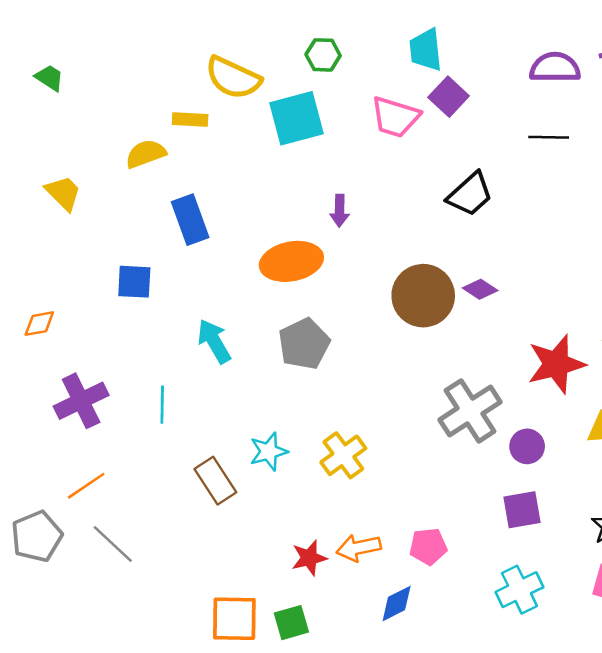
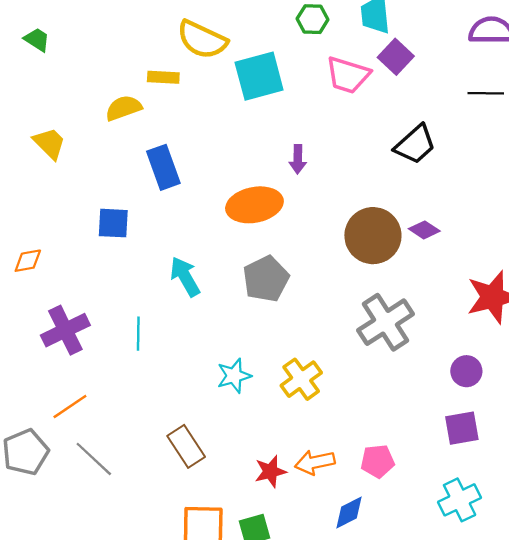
green hexagon: (323, 55) -> (313, 19), moved
gray cross: (470, 411) -> (385, 322), moved
brown rectangle: (215, 481) -> (186, 446), moved

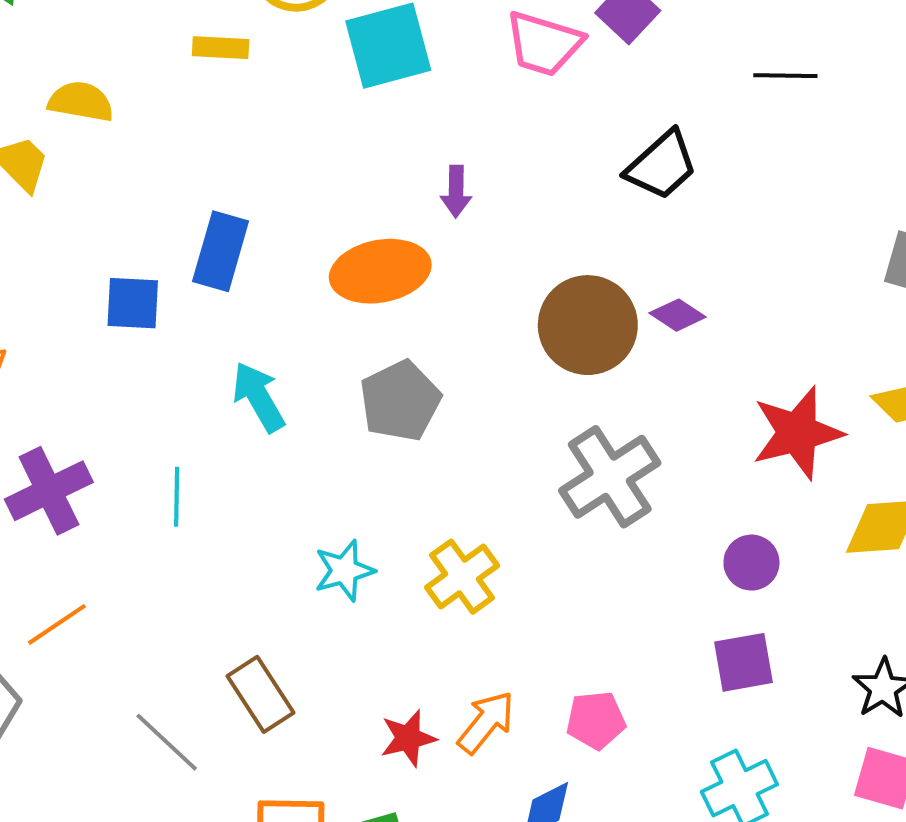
yellow semicircle: (123, 108) -> (81, 102), moved, turned 30
blue rectangle: (163, 167) -> (221, 251), moved, turned 36
gray line: (94, 459) -> (167, 742), moved
orange arrow: (315, 462) -> (486, 722), turned 141

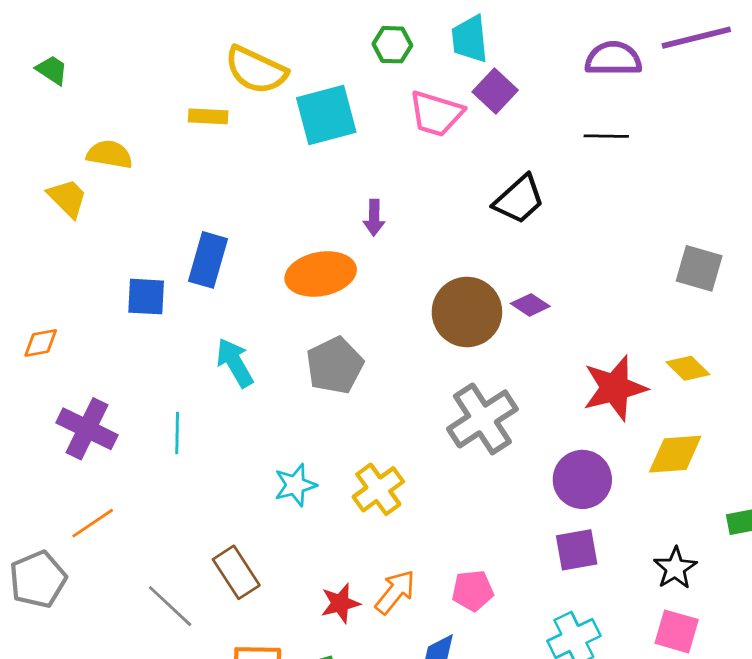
purple cross: (49, 491) -> (87, 429), turned -38
purple circle: (751, 563) -> (582, 479), size x1.5

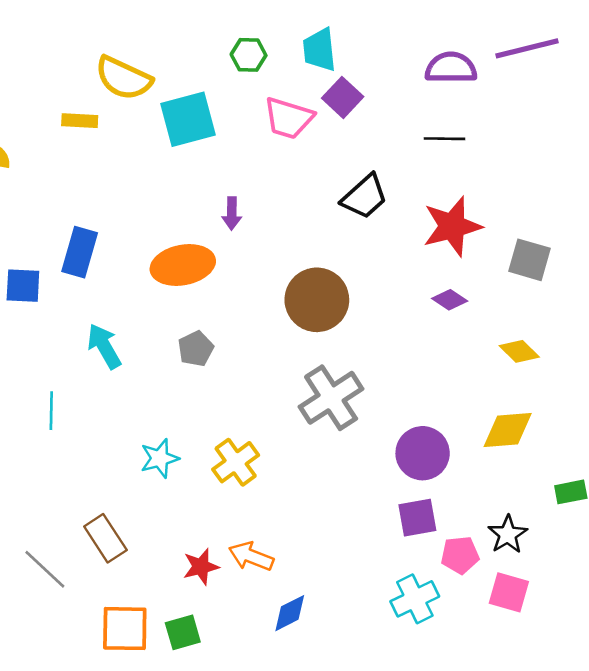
purple diamond: (530, 305) -> (450, 300), moved
gray pentagon: (335, 365) -> (196, 349), size x0.7
red star: (615, 388) -> (452, 226), moved
pink pentagon: (473, 591) -> (460, 555), moved
orange arrow: (395, 592) -> (251, 556), turned -108

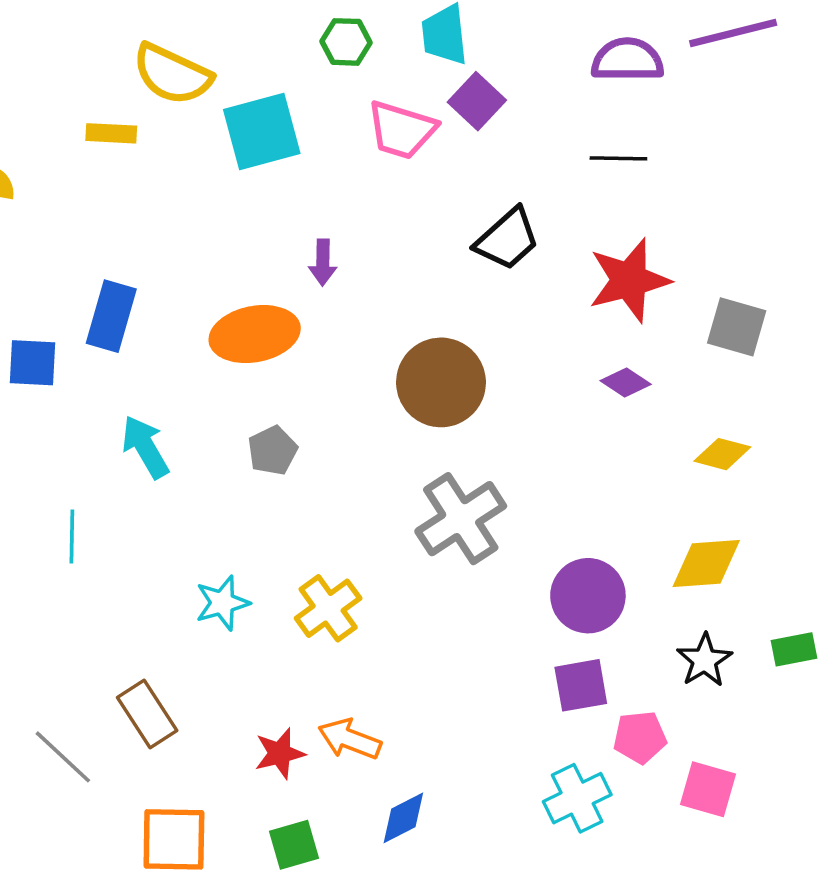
yellow diamond: (519, 351) -> (722, 454), turned -30
black star: (508, 534) -> (704, 660), moved
green square: (183, 632) -> (294, 845), moved

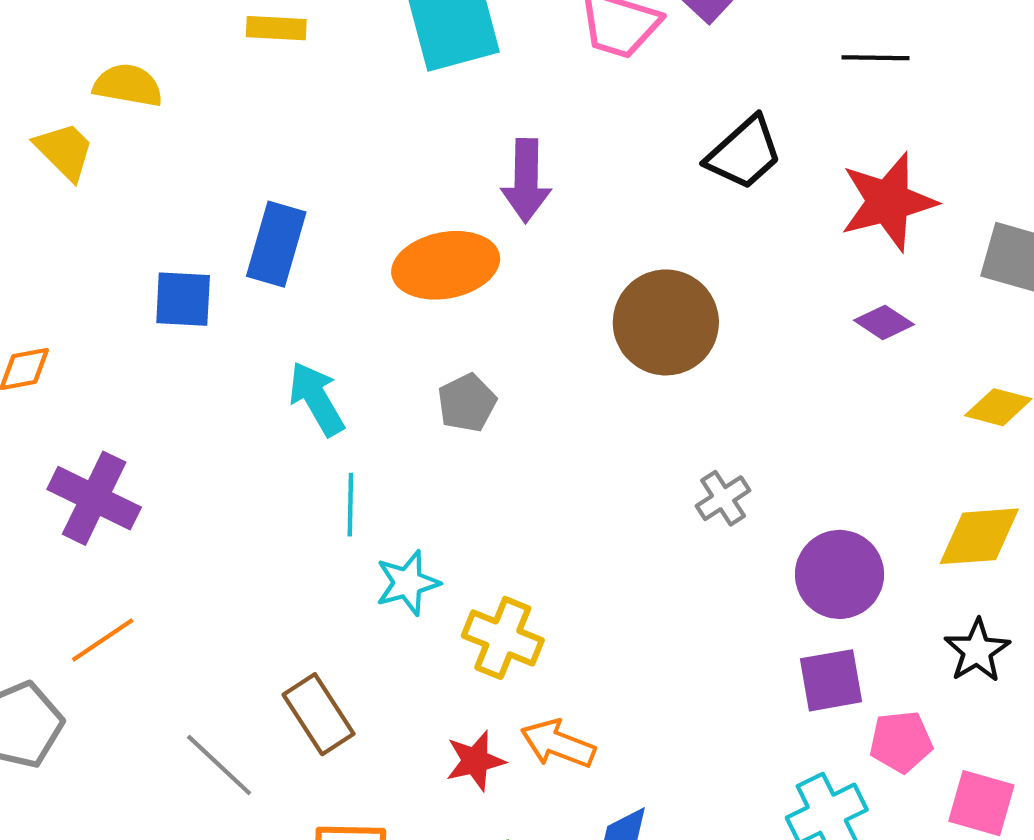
purple arrow: (323, 262) -> (526, 181), size x1.5
gray cross: (461, 519) -> (723, 498), moved, size x0.5
cyan line: (72, 537) -> (350, 505), moved
yellow cross: (328, 608) -> (503, 638), moved, turned -32

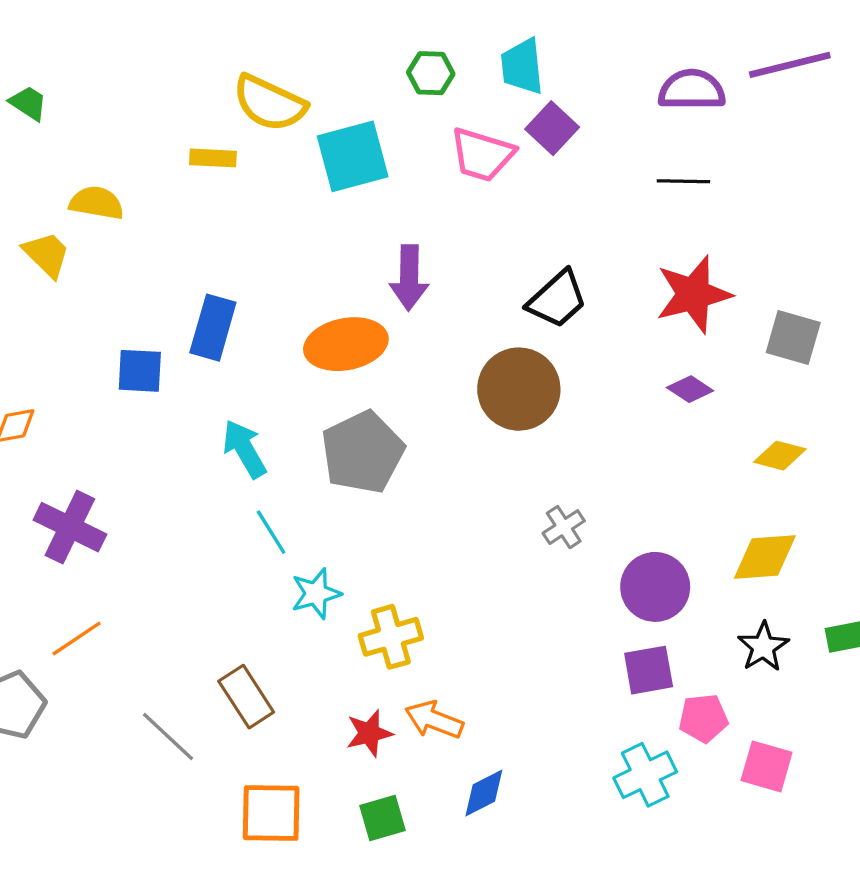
black trapezoid: (744, 153) -> (557, 299), moved
gray pentagon: (467, 403) -> (363, 452), size x1.8
cyan line: (350, 505) -> (271, 532), turned -33
yellow cross: (503, 638) -> (391, 637), turned -38

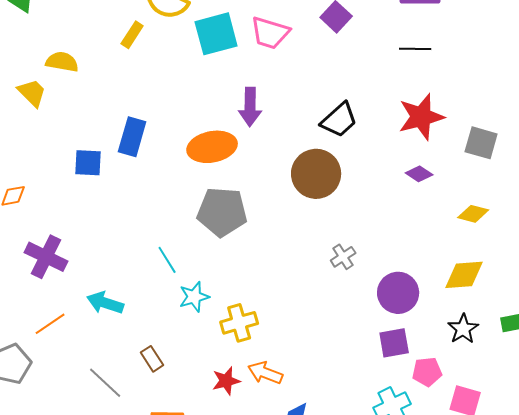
pink trapezoid: (482, 155) -> (270, 33), moved
yellow rectangle: (213, 158) -> (132, 35), turned -60
cyan arrow: (245, 449) -> (105, 303), moved, turned -42
gray pentagon: (363, 452) -> (222, 212), turned 30
brown rectangle: (246, 697) -> (152, 359), size x0.7

